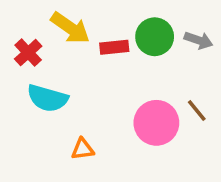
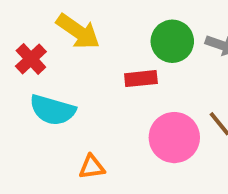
red rectangle: (114, 47) -> (141, 79), moved

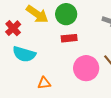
green circle: (172, 41) -> (66, 14), moved

